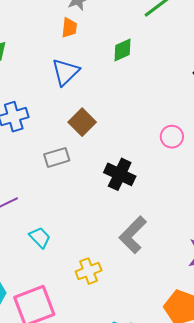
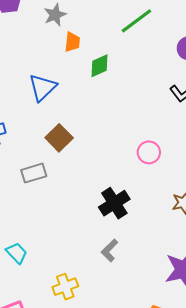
orange trapezoid: (69, 28) -> (72, 42), moved
black cross: (120, 174) -> (114, 203), moved, turned 32
gray L-shape: (133, 235) -> (110, 250), size x0.6

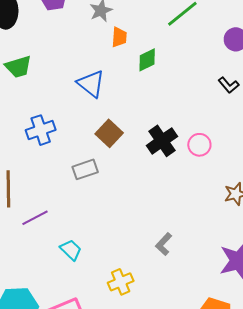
blue triangle: (43, 87) -> (91, 84), turned -36
black cross: (114, 203) -> (162, 141), moved

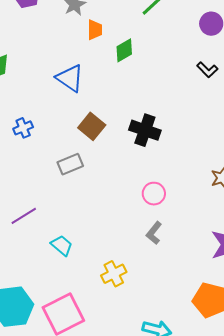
blue cross: (41, 130) -> (23, 128), size x0.7
black cross: (162, 141) -> (145, 130), turned -32
pink circle: (199, 145) -> (154, 194), moved

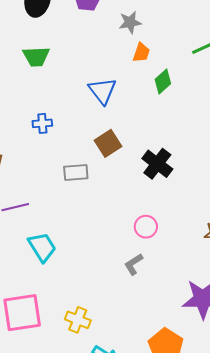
green diamond: (124, 50) -> (163, 82), turned -30
cyan trapezoid: (62, 245) -> (42, 247), size x1.4
yellow cross: (114, 274) -> (78, 320), moved, turned 30

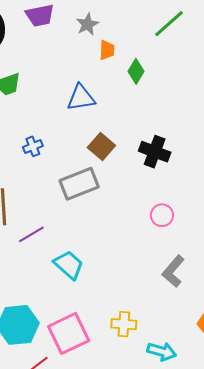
blue triangle: (102, 91) -> (81, 98), turned -44
gray rectangle: (76, 173) -> (79, 184), size x1.5
gray L-shape: (134, 264) -> (173, 271), moved, size x1.4

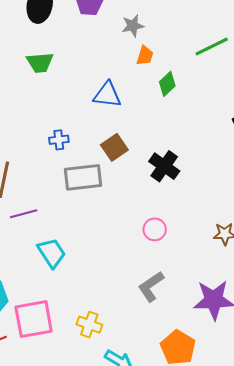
blue cross: (33, 146) -> (59, 140), moved

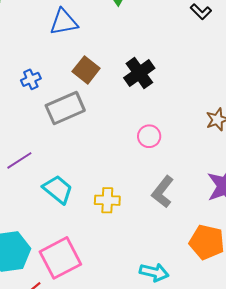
black cross: (164, 166) -> (139, 73), turned 36
yellow cross: (89, 325) -> (107, 200), moved

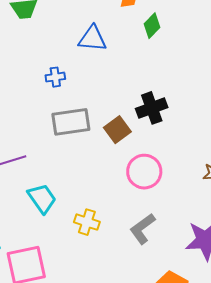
brown square: (86, 70) -> (117, 130), moved
blue cross: (31, 79) -> (55, 77), moved
pink circle: (149, 136) -> (144, 172), size x1.5

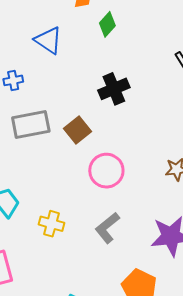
blue triangle: (92, 39) -> (48, 40), turned 32
black cross: (152, 108) -> (114, 89), moved

